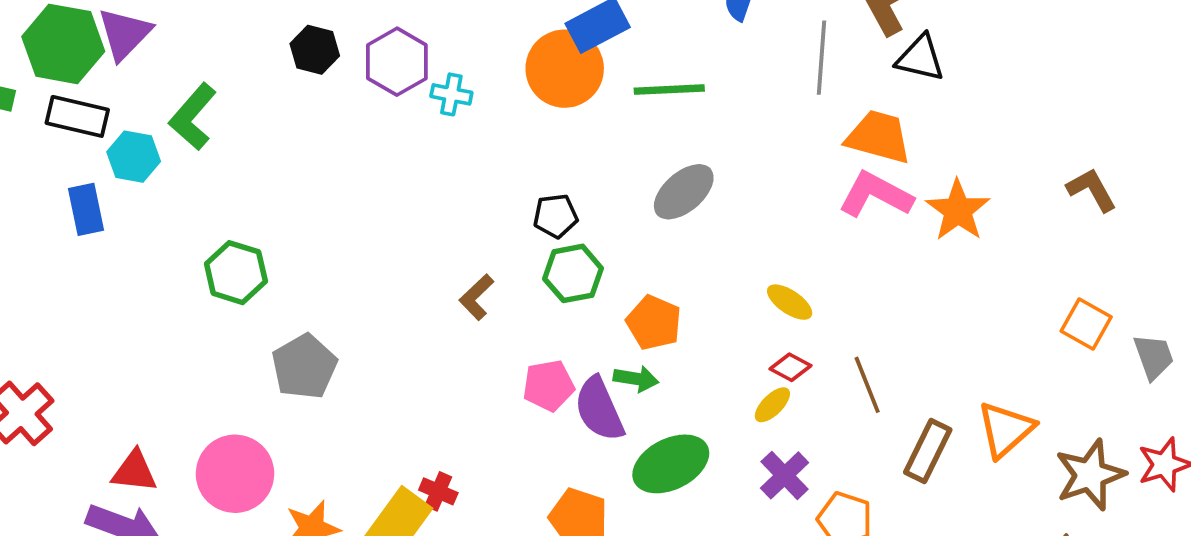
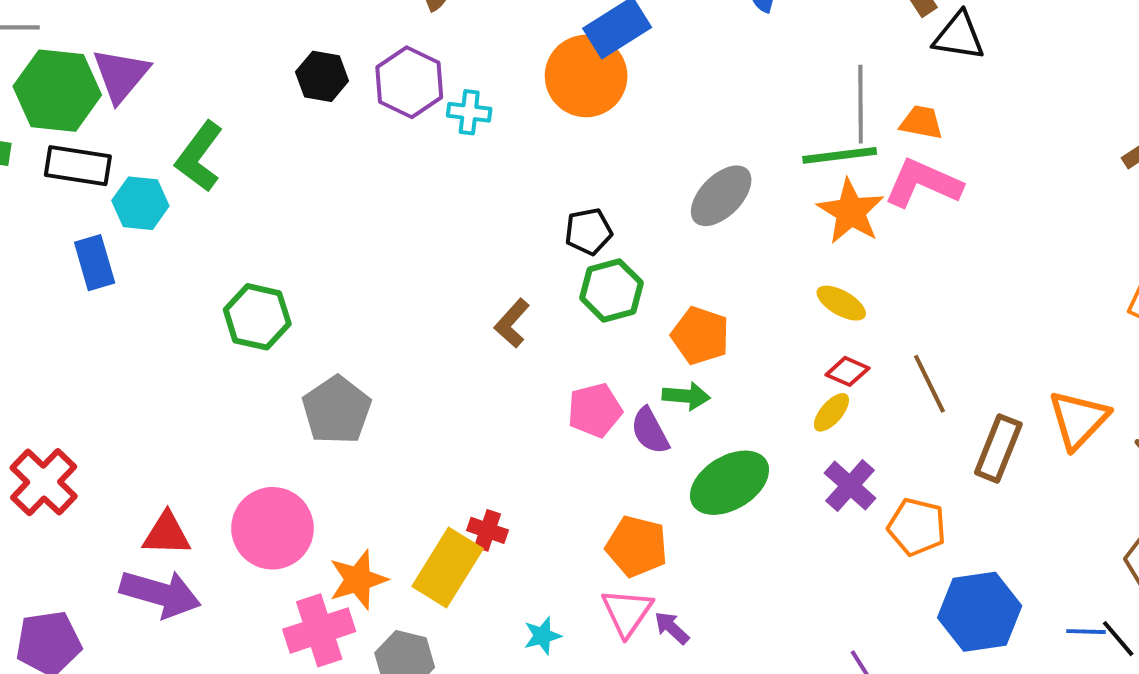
gray line: (822, 58) -> (861, 104), moved
green line: (669, 90) -> (840, 155), moved
orange trapezoid: (879, 137) -> (921, 122), size x0.6
orange star: (958, 210) -> (851, 212), moved
purple semicircle: (599, 409) -> (650, 431), size x0.7

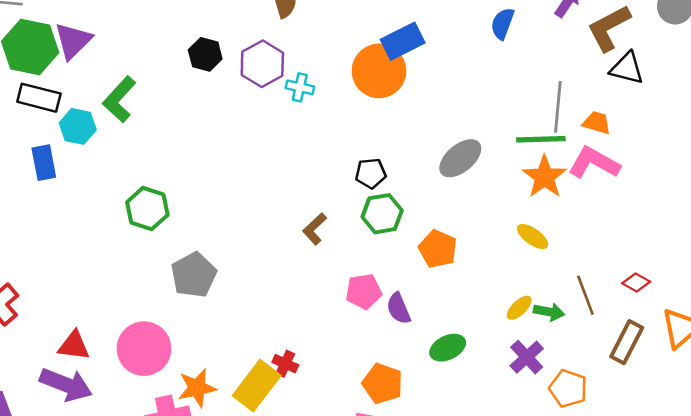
red diamond: (847, 371) -> (636, 282), moved
green arrow: (686, 396) -> (549, 312), moved
green ellipse: (730, 483) -> (448, 348), size x0.7

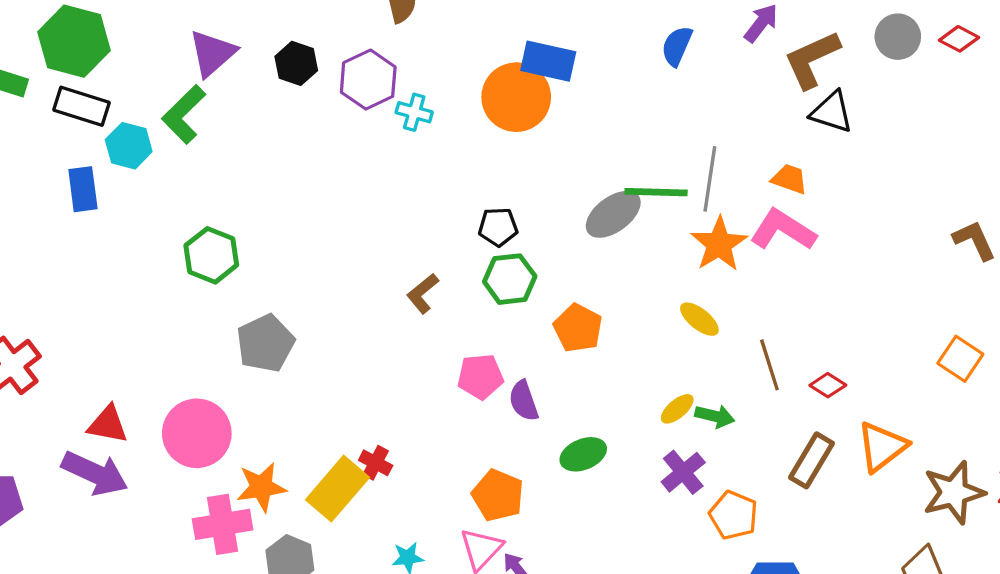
purple triangle: (73, 41) -> (212, 53), moved
blue rectangle: (403, 41) -> (548, 61), turned 36
gray line: (558, 107) -> (710, 179), moved
green line: (541, 139) -> (656, 192), moved
brown line: (585, 295) -> (769, 365), moved

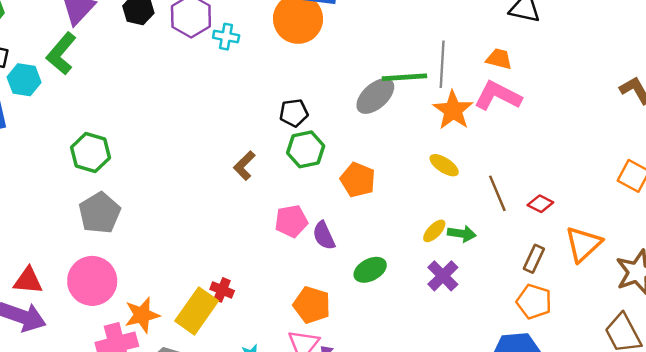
gray pentagon: (265, 343) -> (100, 213), moved
brown rectangle: (811, 460) -> (534, 259), size x0.7
orange pentagon: (733, 515) -> (534, 302), moved

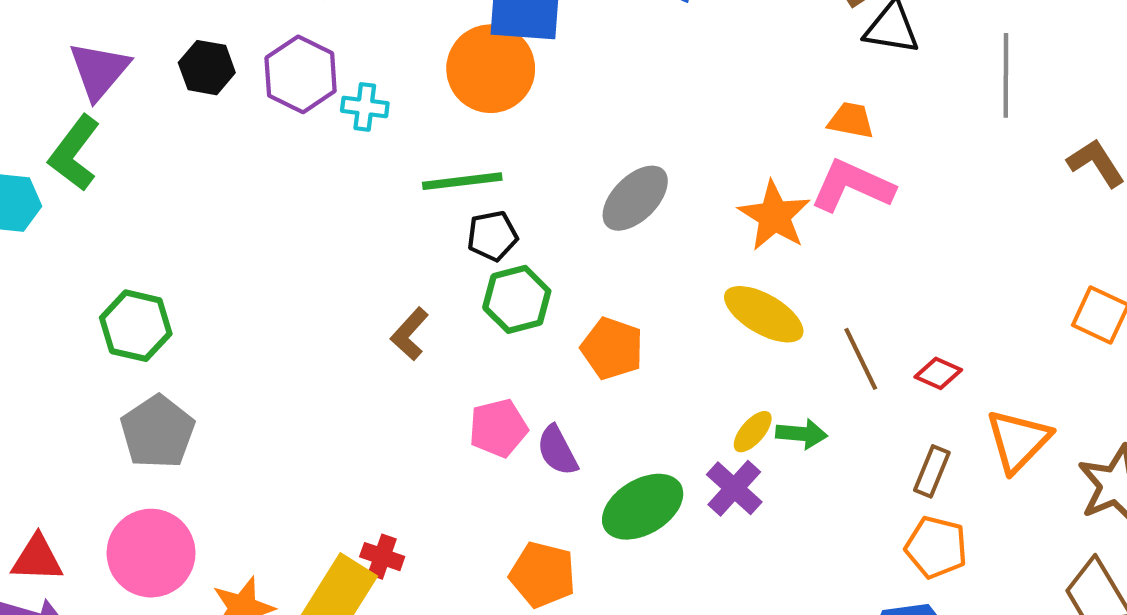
gray line: (442, 64) -> (1006, 75), moved
green line: (404, 77) -> (462, 181), moved
yellow ellipse: (444, 165) -> (764, 314), size x1.5
green ellipse: (370, 270) -> (643, 507), size x1.4
purple cross: (443, 276) -> (734, 488), moved

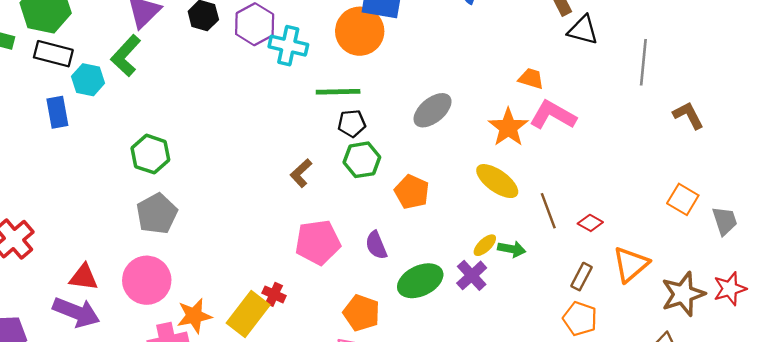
cyan cross: (365, 107) -> (288, 46), size x1.5
orange trapezoid: (851, 120) -> (531, 79), moved
pink pentagon: (498, 428) -> (318, 242), moved, size x1.4

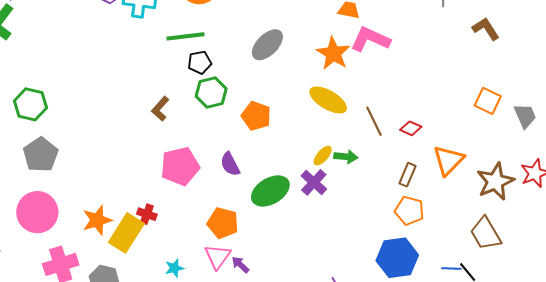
orange star: (194, 316) -> (97, 220), moved

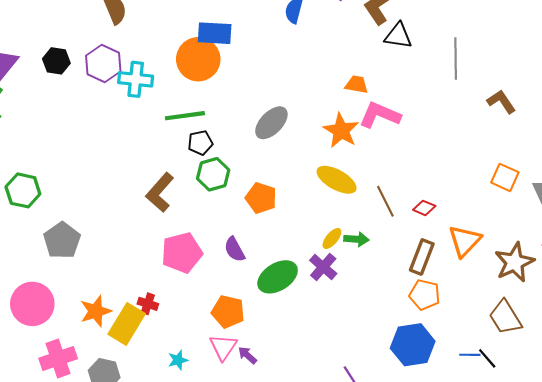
brown L-shape: (160, 109) -> (160, 192), size x1.5
gray pentagon: (41, 155) -> (62, 240), moved
brown rectangle: (408, 175) -> (422, 257), size x1.4

